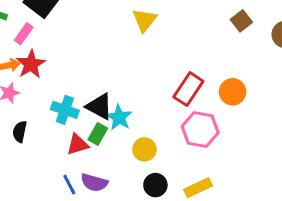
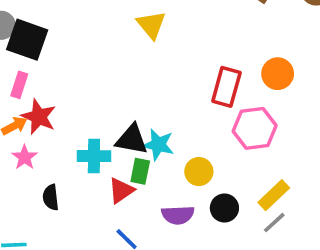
purple semicircle: (94, 183) -> (178, 215), moved

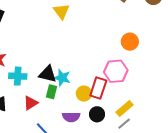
red rectangle: (226, 87) -> (98, 88), moved
cyan cross: (94, 156) -> (18, 76), moved
red triangle: (121, 190) -> (31, 103), moved

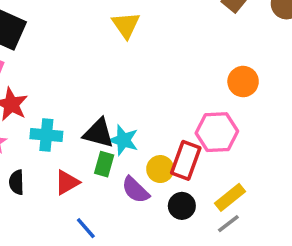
purple semicircle: (71, 117) -> (135, 190), moved, turned 42

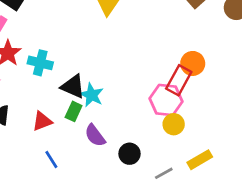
cyan cross: (46, 135) -> (40, 63), moved
red rectangle: (186, 160) -> (179, 80), moved
yellow circle: (160, 169) -> (174, 124), moved
yellow rectangle: (230, 197) -> (200, 160), moved

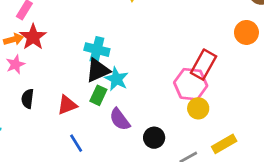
cyan cross: (40, 63) -> (97, 50), moved
orange circle: (193, 63) -> (246, 32), moved
black triangle: (73, 86) -> (98, 70), turned -48

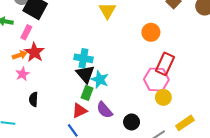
orange circle: (246, 32) -> (151, 32), moved
black triangle: (98, 70) -> (85, 74), turned -42
red triangle: (67, 105) -> (79, 111), moved

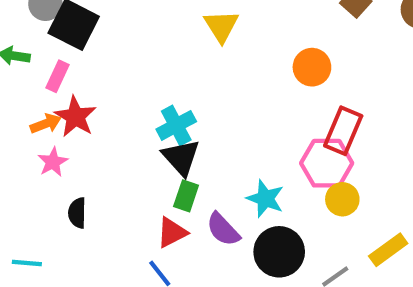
cyan cross: (83, 58) -> (176, 125), turned -36
cyan star: (100, 80) -> (265, 199), moved
black circle: (132, 122) -> (279, 252), size x1.5

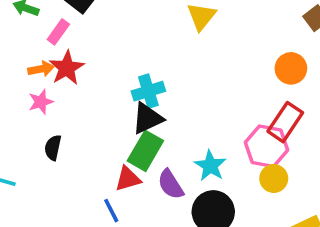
orange circle: (312, 67) -> (291, 68), moved
black triangle: (181, 157) -> (147, 118), turned 36
green rectangle: (186, 196) -> (145, 151), size x1.5

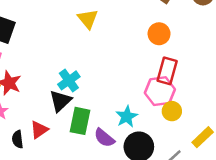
black triangle: (147, 118) -> (60, 101), moved
cyan star: (210, 166) -> (127, 117), turned 30
red triangle: (128, 179) -> (39, 130), moved

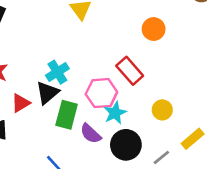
red rectangle: (167, 71) -> (130, 71), moved, turned -60
pink hexagon: (160, 91) -> (101, 93), moved
red triangle: (39, 130) -> (21, 103), moved

